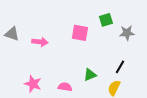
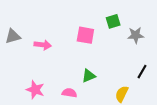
gray triangle: (12, 34) -> (13, 36), turned -35
black line: (120, 67) -> (142, 72), moved
green triangle: (90, 75) -> (89, 76), moved

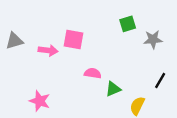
pink square: (85, 35) -> (73, 40), moved
green triangle: (89, 76) -> (113, 89), moved
pink semicircle: (69, 93) -> (93, 73), moved

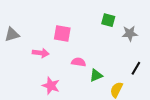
green square: (128, 24) -> (108, 20), turned 32
pink arrow: (48, 50) -> (41, 53), moved
pink star: (40, 101) -> (51, 86), moved

